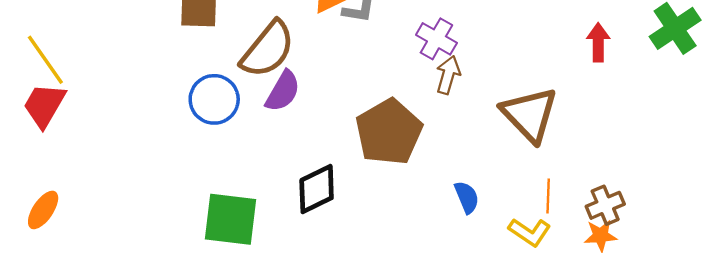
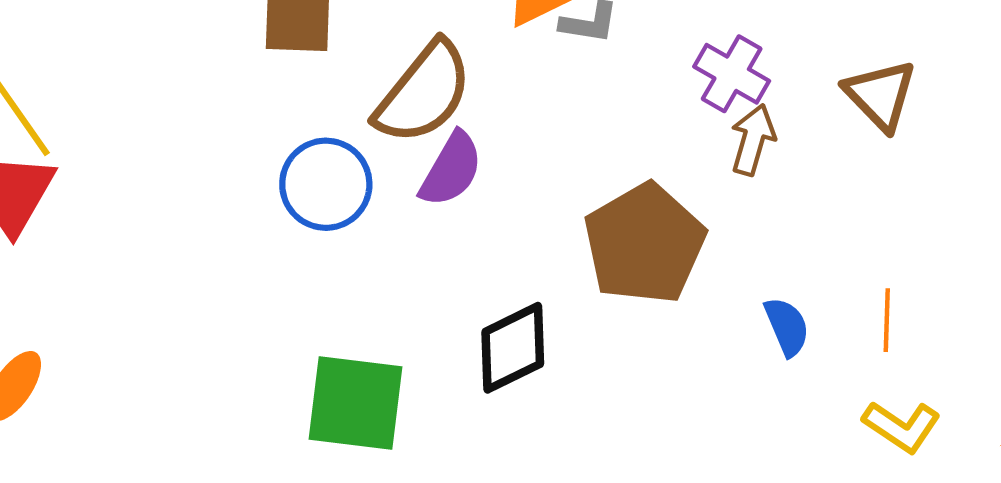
brown triangle: (530, 115) -> (880, 95), moved, size x0.7
orange line: (548, 196) -> (887, 320), moved
blue semicircle: (467, 197) -> (787, 327), moved

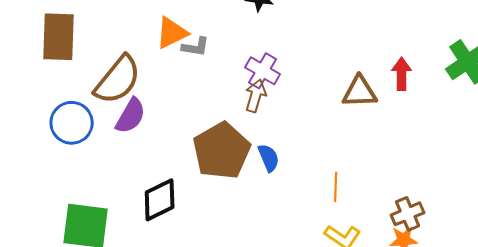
brown triangle: (880, 95) -> (360, 92), moved, turned -48
brown arrow: (753, 140) -> (256, 96), moved
blue semicircle: (787, 327) -> (269, 158), moved

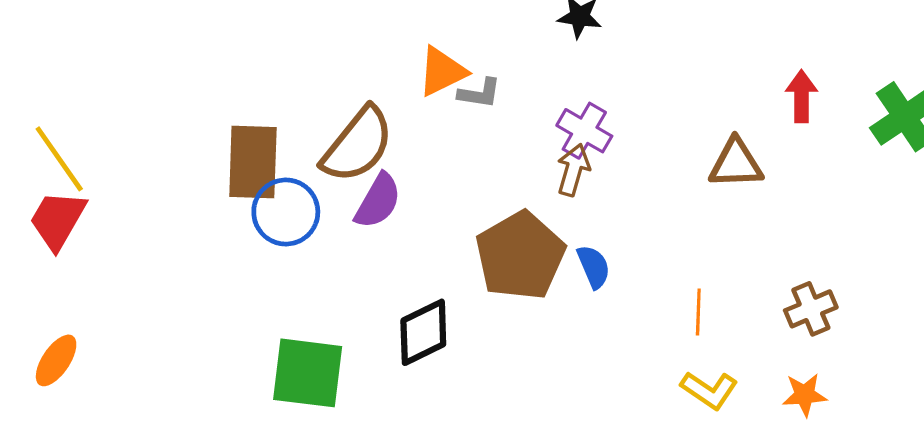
brown rectangle: (59, 37) -> (253, 162), moved
red arrow: (402, 74) -> (801, 96), moved
brown cross: (408, 214) -> (811, 309), moved

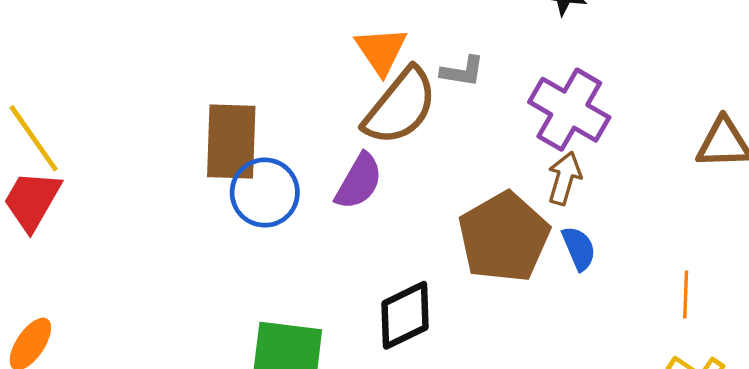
orange triangle: (442, 71) -> (381, 51), moved, turned -38
purple cross: (584, 131) -> (569, 110), size x1.4
brown semicircle: (358, 145) -> (400, 106), moved
brown arrow: (573, 170) -> (564, 178), moved

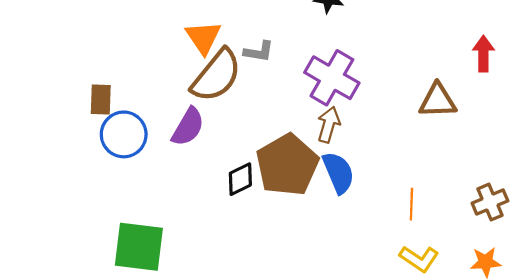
brown rectangle: (231, 142) -> (101, 100), size x0.6
blue semicircle: (579, 248) -> (338, 173), size x1.4
black diamond: (405, 315) -> (240, 179), moved, size x0.7

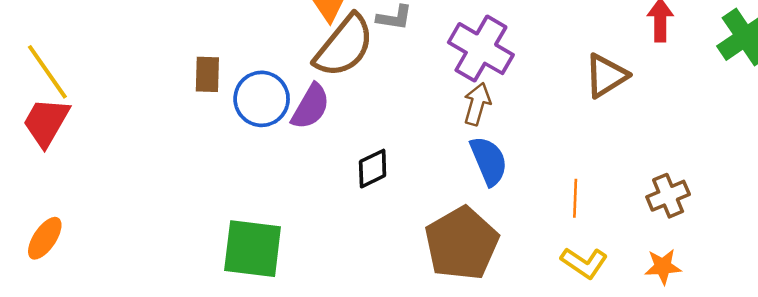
brown triangle: (438, 101) -> (606, 76), turned -30
blue circle: (124, 134) -> (262, 99), moved
brown pentagon: (287, 165) -> (462, 243), moved

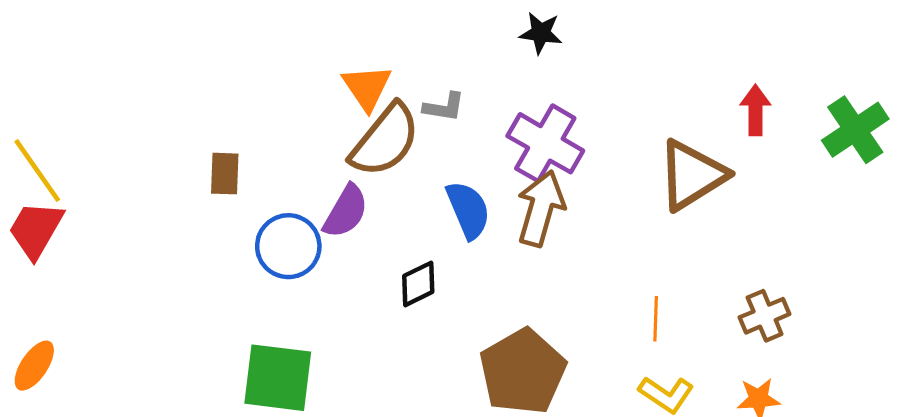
brown triangle: (606, 76) -> (692, 175), size x1.4
blue circle: (262, 99) -> (288, 246), moved
brown arrow: (477, 104) -> (541, 208), size x1.5
blue semicircle: (489, 161) -> (468, 210), moved

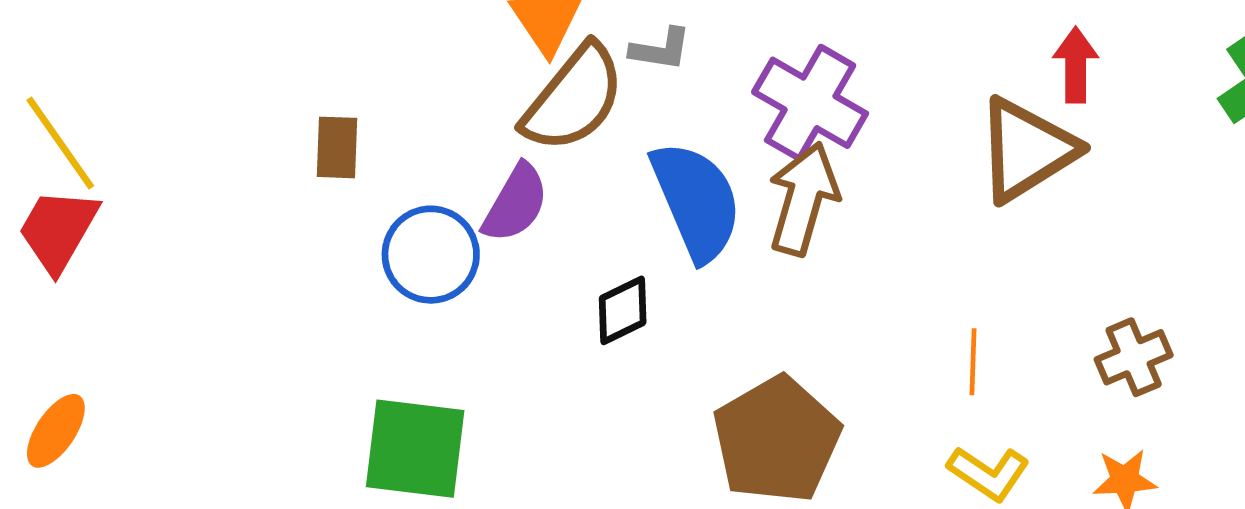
red arrow: (755, 110) -> (1076, 65), moved
blue semicircle: (468, 210) -> (696, 201), size x1.4

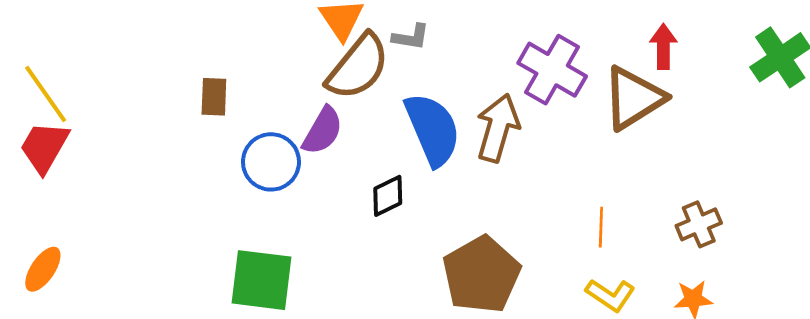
purple cross: (810, 103) -> (552, 70), moved

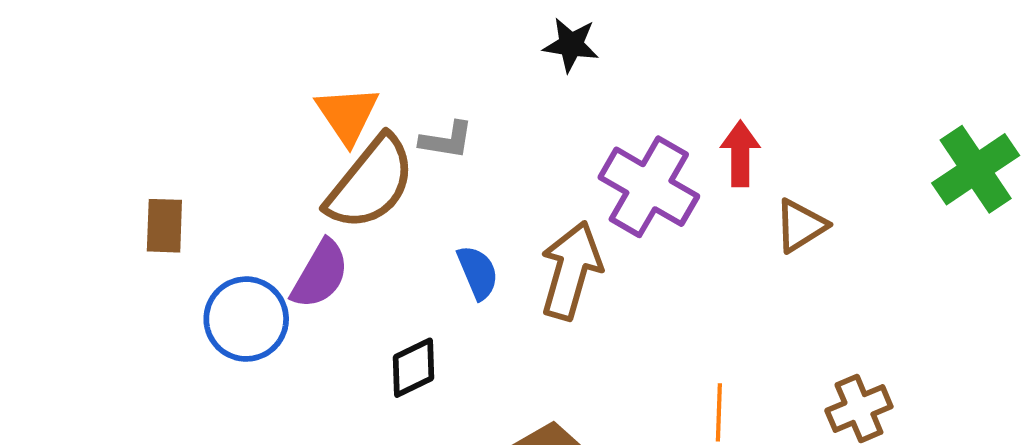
red arrow: (663, 47) -> (740, 154), moved
brown triangle: (634, 98) -> (801, 226), moved, size x0.6
blue semicircle: (433, 129) -> (478, 272), size x0.5

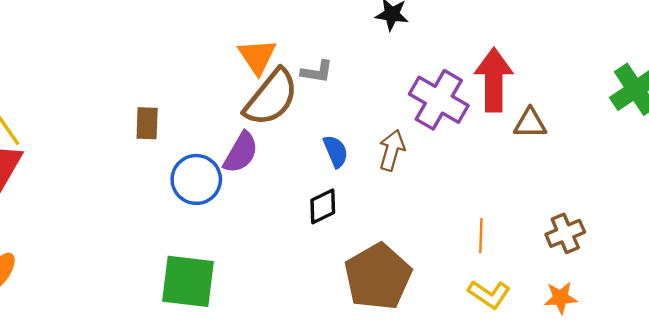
red arrow: (740, 154) -> (494, 80), size x1.6
brown triangle: (801, 226) -> (530, 123), turned 32
brown arrow: (571, 270) -> (392, 150), size x0.7
black diamond: (413, 368) -> (323, 206), moved

